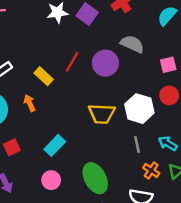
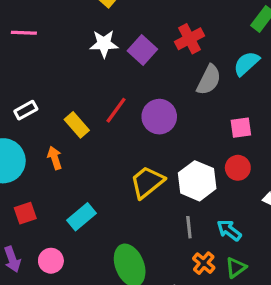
gray semicircle: (132, 44) -> (209, 80), moved, turned 85
yellow trapezoid: (102, 114) -> (147, 182), turned 132
pink circle: (51, 180) -> (51, 261), moved

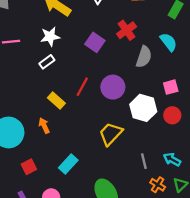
white star: (104, 44) -> (50, 37), moved
cyan semicircle: (246, 63) -> (169, 42), turned 102
white rectangle: (26, 110) -> (47, 62), moved
white hexagon: (197, 181) -> (143, 108), moved

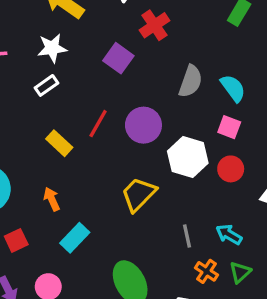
red cross: (127, 30) -> (154, 25), moved
cyan semicircle: (169, 42) -> (233, 88), moved
pink square: (171, 87) -> (229, 127), turned 35
orange arrow: (44, 126) -> (52, 199), moved

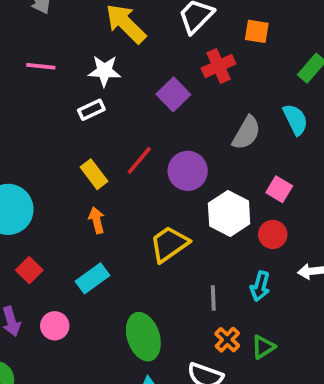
cyan semicircle: (233, 88) -> (295, 120), moved
orange arrow: (52, 199) -> (97, 220), moved
cyan arrow: (229, 234) -> (260, 286), moved, turned -116
red square: (16, 240) -> (29, 270), turned -30

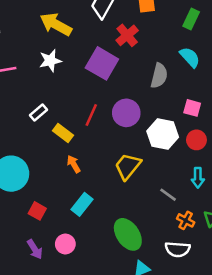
purple square: (173, 94) -> (102, 63), size x1.4
white rectangle: (91, 110) -> (38, 112), moved
gray line: (213, 298) -> (168, 195), turned -36

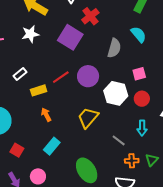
pink square: (192, 108) -> (139, 74), turned -32
red line: (91, 115) -> (61, 77), turned 30
yellow rectangle: (63, 133) -> (39, 90), turned -56
orange cross: (186, 220) -> (132, 161), turned -32

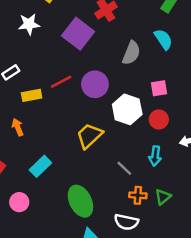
orange arrow: (46, 115) -> (18, 127), moved

